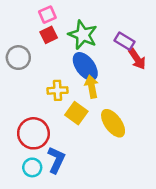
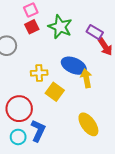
blue ellipse: (85, 66) -> (74, 66), moved, turned -30
yellow arrow: (92, 87) -> (86, 78), moved
yellow ellipse: (113, 123) -> (88, 124), moved

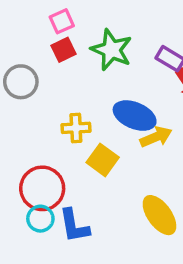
yellow arrow: (86, 78) -> (156, 137), turned 78
blue L-shape: (38, 131) -> (74, 226), turned 145
cyan circle: (18, 137) -> (40, 219), moved

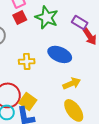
yellow arrow: (156, 137) -> (72, 83), moved
yellow square: (103, 160) -> (28, 101), moved

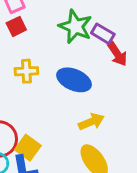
green star: (47, 17) -> (75, 26), moved
yellow cross: (27, 61) -> (26, 71), moved

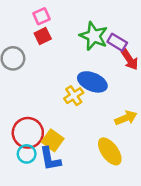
yellow cross: (26, 71) -> (74, 96), moved, turned -30
yellow arrow: (91, 122) -> (126, 118), moved

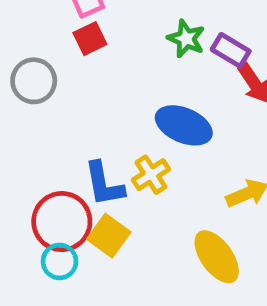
green star: (94, 36) -> (186, 39), size x0.7
yellow cross: (74, 96) -> (151, 175), moved
blue L-shape: (50, 159) -> (104, 184), moved

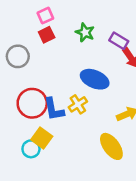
green star: (186, 39) -> (85, 32), moved
red circle: (62, 222) -> (32, 103), moved
yellow square: (109, 236) -> (42, 138), moved

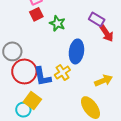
green star: (85, 32) -> (57, 23), moved
gray circle: (18, 56) -> (12, 51), moved
blue ellipse: (95, 79) -> (76, 51), turned 75

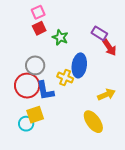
gray circle: (12, 51) -> (35, 65), moved
yellow cross: (62, 72) -> (65, 77), moved, turned -35
yellow square: (32, 101) -> (35, 115), turned 36

